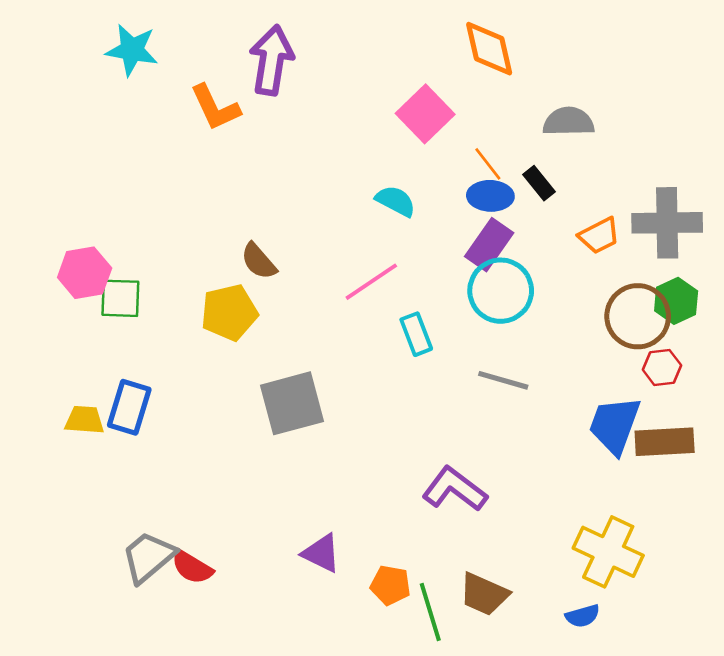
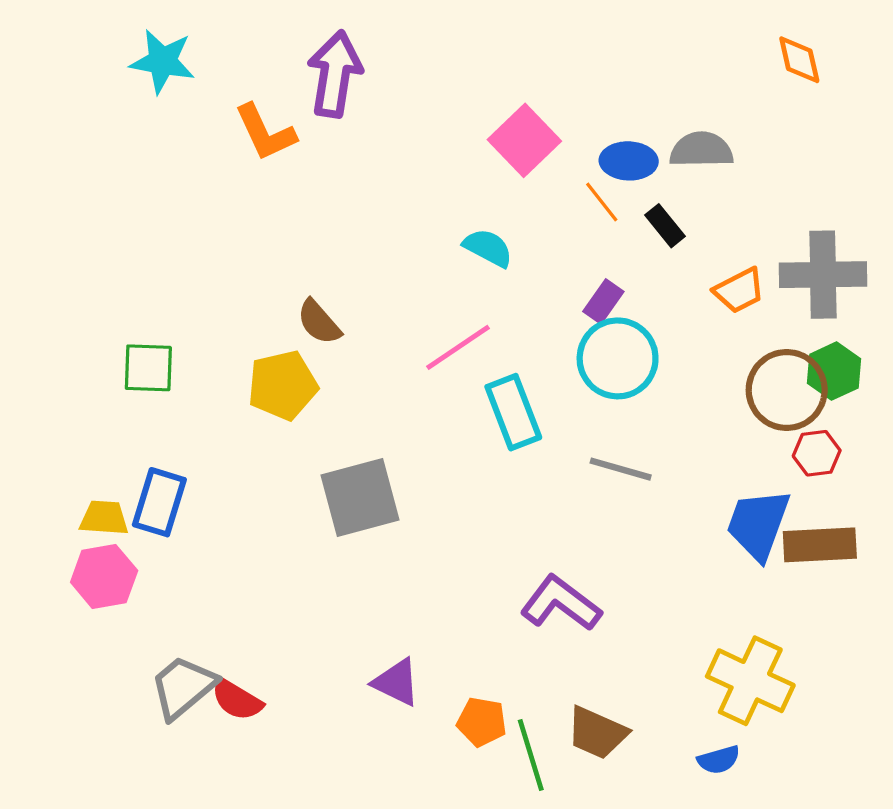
orange diamond: (489, 49) -> (799, 60), moved, size x0.7
blue ellipse: (490, 196) -> (629, 161), moved
purple rectangle: (489, 245) -> (603, 302), size x0.7
pink hexagon: (85, 273) -> (104, 576), moved
cyan rectangle: (416, 334) -> (513, 412), size x1.4

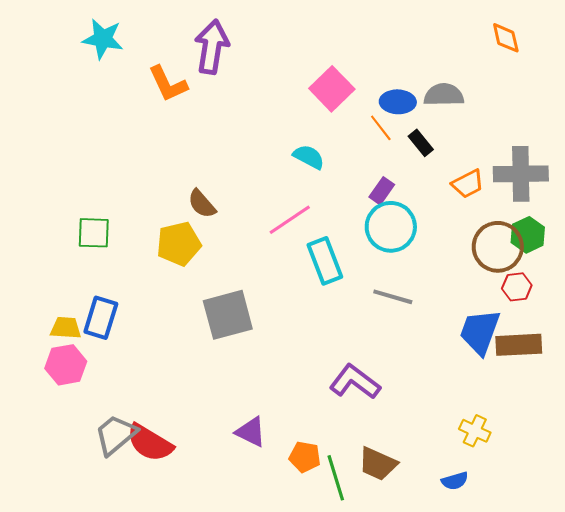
yellow cross: (750, 681) -> (475, 431), size x0.6
red semicircle: (237, 700) -> (150, 443), size x1.4

